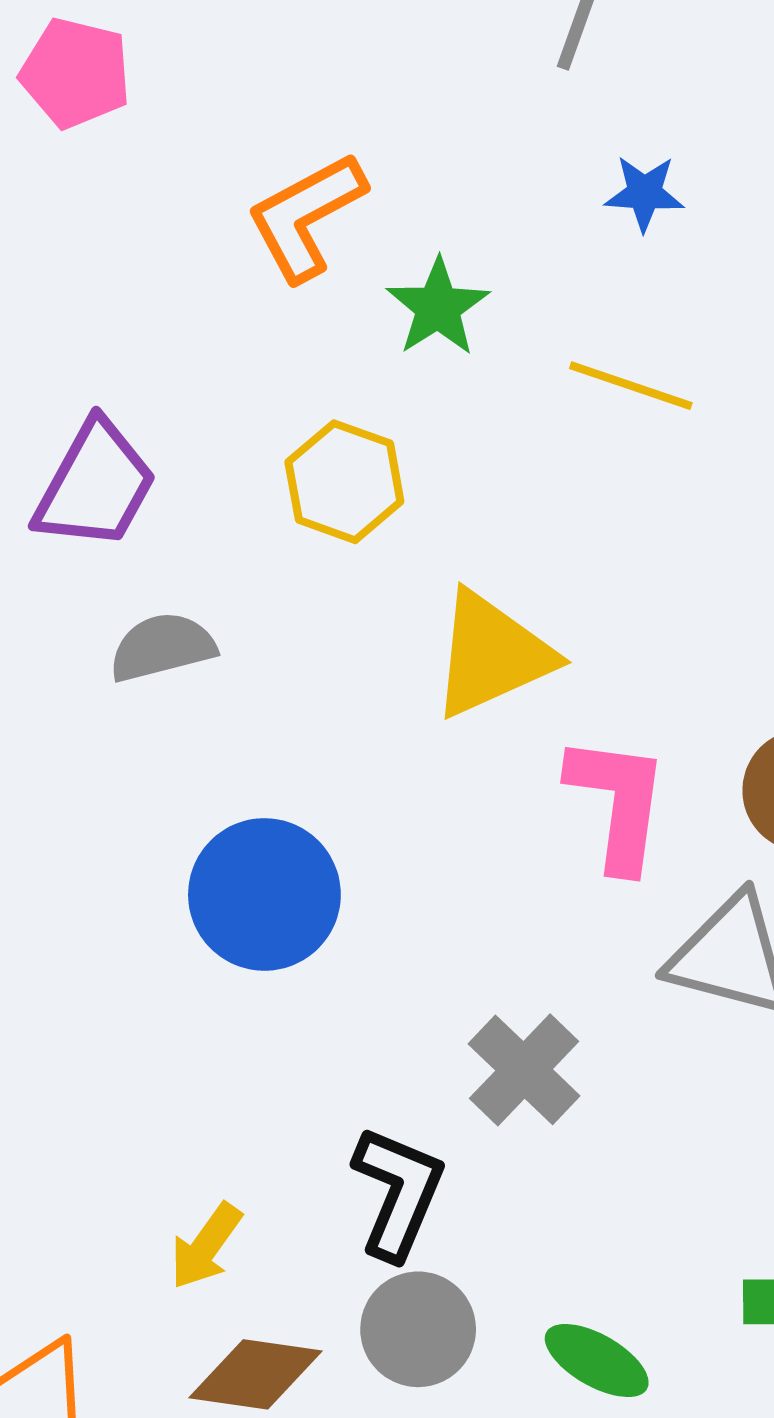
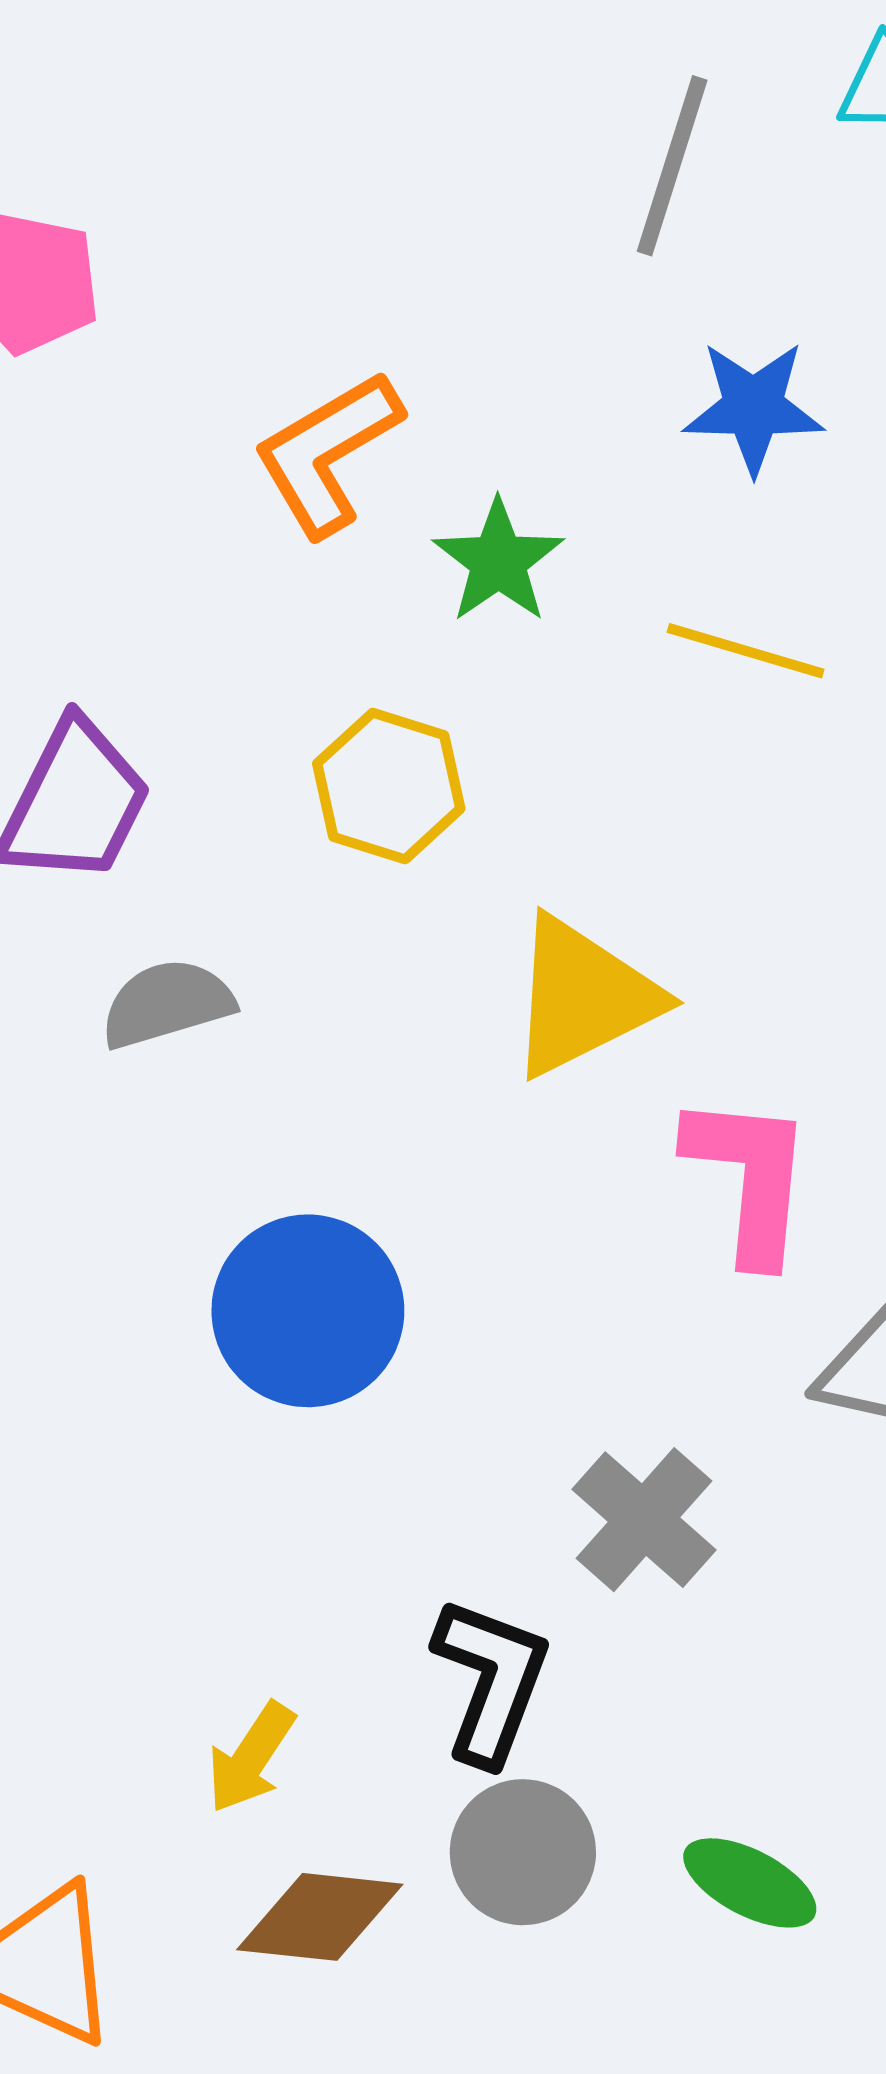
blue star: (644, 193) -> (753, 407), size x1.4

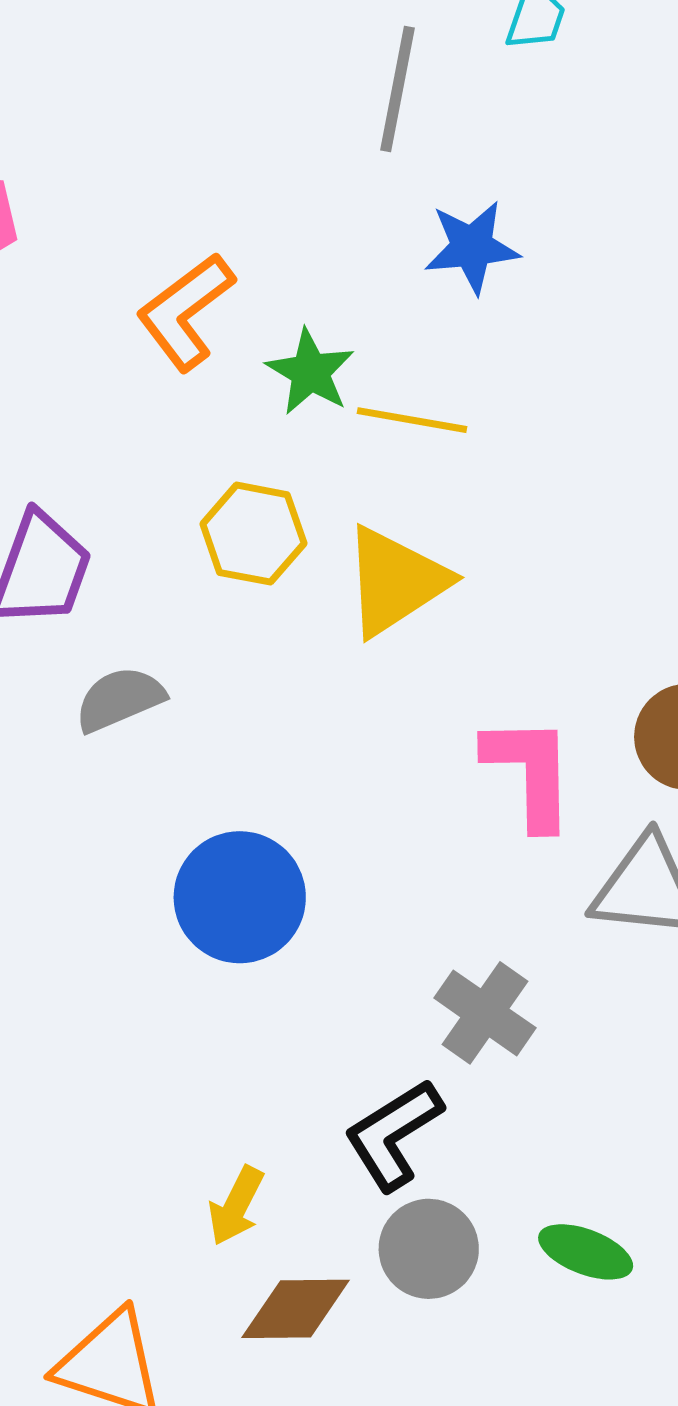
yellow line: (746, 651) -> (412, 420), moved
yellow triangle: (583, 997) -> (395, 581), moved
black L-shape: (491, 1681) -> (393, 1135), turned -136

